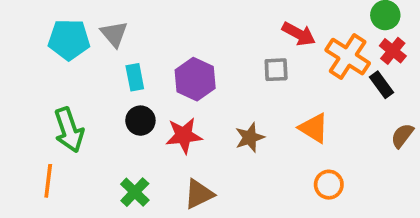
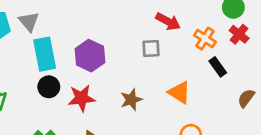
orange cross: (348, 57) -> (205, 39), size x0.7
cyan rectangle: (135, 77) -> (45, 54), size x1.6
black rectangle: (382, 85) -> (218, 67), moved

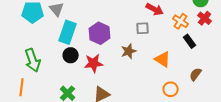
cyan rectangle: (45, 54) -> (68, 32), turned 30
brown semicircle: (246, 98) -> (196, 74), moved
brown star: (131, 100) -> (129, 51), moved

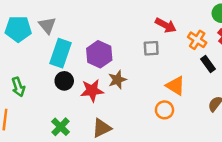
brown star: (129, 51) -> (117, 80), moved
green arrow: (33, 60) -> (18, 87), size x0.7
orange circle: (171, 89) -> (164, 110), moved

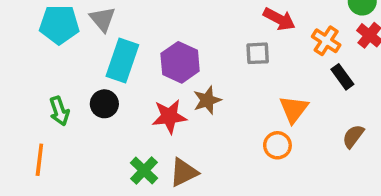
black circle: (64, 81) -> (104, 104), moved
orange triangle: (175, 86) -> (294, 109), turned 35
green cross: (61, 127) -> (144, 171), moved

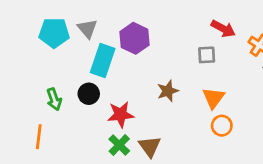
purple hexagon: (180, 62) -> (134, 38), moved
orange triangle: (294, 109) -> (213, 98), moved
red star: (169, 116) -> (121, 115), moved
brown triangle: (184, 172) -> (150, 146), turned -40

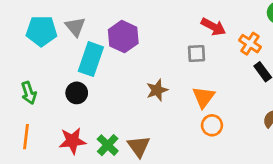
green arrow: (54, 99) -> (29, 93), moved
red star: (121, 115) -> (72, 141), moved

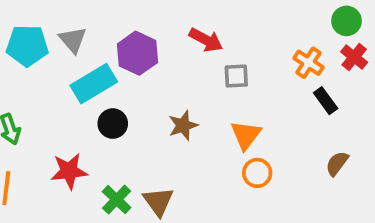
red arrow: (213, 27) -> (206, 40), moved
cyan rectangle: (91, 59) -> (94, 84), turned 40
black circle: (77, 93) -> (113, 124), moved
red star: (72, 141) -> (69, 171), moved

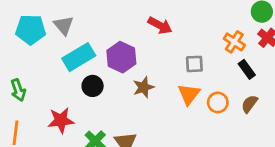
purple hexagon: (137, 53) -> (121, 57), moved
gray square: (236, 76) -> (194, 64), moved
brown semicircle: (337, 163) -> (249, 104), moved
orange circle: (257, 173) -> (218, 102), moved

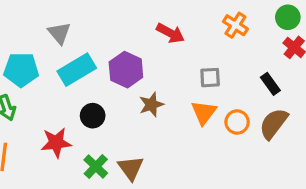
cyan pentagon: (31, 30) -> (21, 70), moved
orange cross: (234, 42) -> (235, 25), moved
black circle: (93, 86) -> (93, 116), moved
brown semicircle: (249, 104) -> (274, 124), size x1.5

